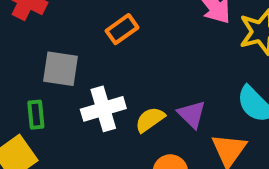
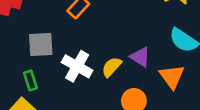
white cross: (103, 109) -> (77, 66), turned -32

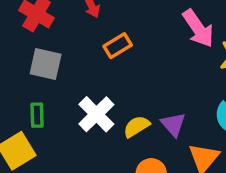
gray square: (41, 44) -> (46, 64), moved

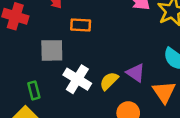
orange rectangle: (118, 46) -> (81, 25), turned 48
gray square: (46, 64) -> (52, 50), moved

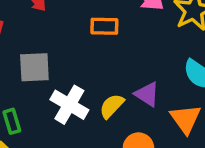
orange rectangle: (81, 25) -> (104, 26), moved

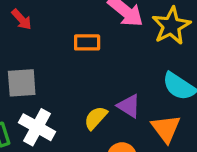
white cross: (69, 105) -> (37, 127), moved

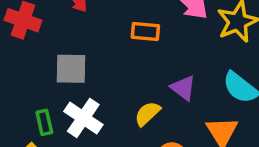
purple triangle: (129, 106) -> (183, 88), moved

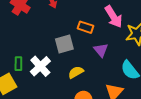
gray square: (71, 69) -> (64, 44), moved, turned -30
purple triangle: (183, 88) -> (101, 50), moved

